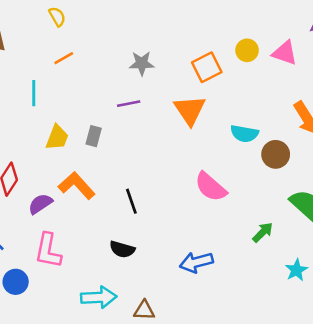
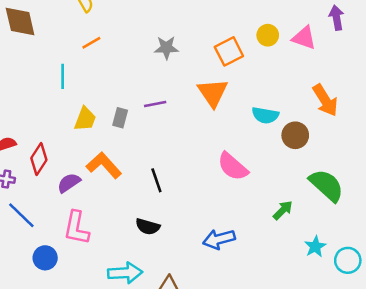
purple line: (129, 104) -> (155, 104), moved

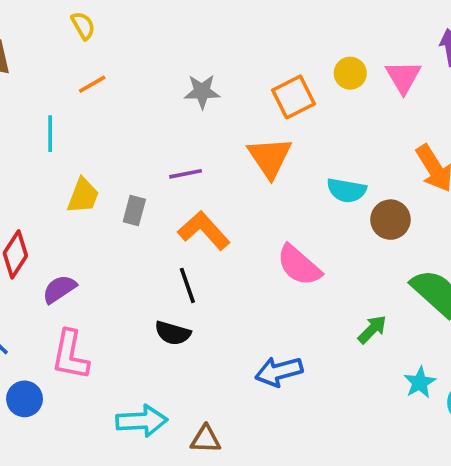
pink triangle: (304, 38) -> (403, 77), turned 40
gray rectangle: (120, 118) -> (134, 210), moved
orange L-shape: (104, 165) -> (204, 231), moved
black semicircle: (148, 227) -> (173, 333), moved

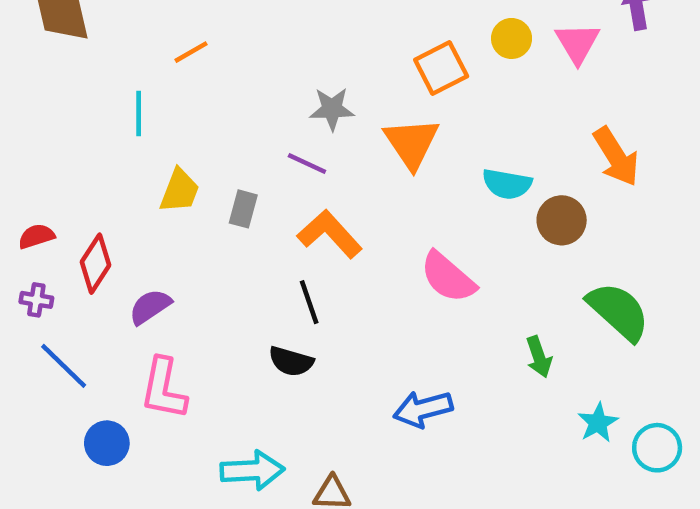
gray star: (202, 91) -> (332, 109), moved
purple line: (186, 174) -> (307, 164), turned 36
green arrow: (372, 329) -> (539, 357), turned 116

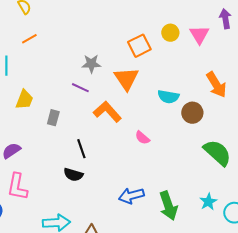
gray rectangle: (243, 209) -> (53, 118), moved
orange L-shape: (330, 234) -> (107, 112), moved
pink semicircle: (448, 277) -> (142, 138), size x0.6
green arrow: (539, 357) -> (168, 206), moved, size x1.6

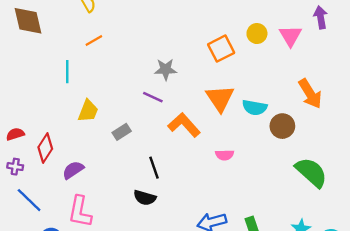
orange triangle: (126, 79) -> (220, 98), moved
gray rectangle: (53, 118) -> (122, 132), turned 42
pink semicircle: (142, 138) -> (225, 155), turned -42

